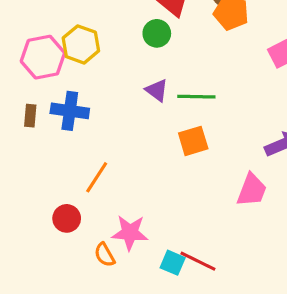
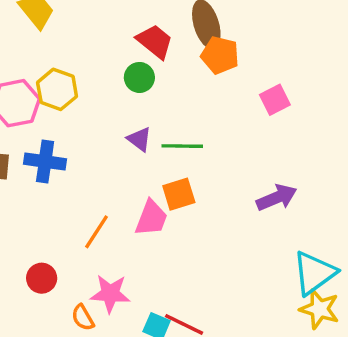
orange line: (97, 177) -> (97, 232), moved
pink trapezoid: (252, 190) -> (151, 218), moved

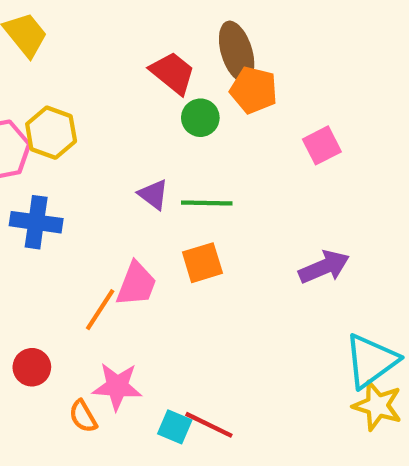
green circle: (139, 77) -> (200, 118), moved
pink trapezoid: (151, 218) -> (136, 284), moved

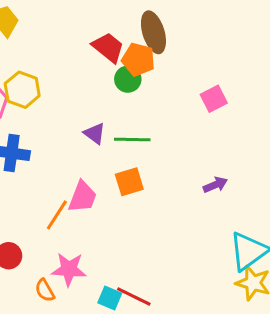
orange pentagon: (254, 90) -> (138, 59), moved
purple arrow: (324, 267) -> (215, 185), size x0.7

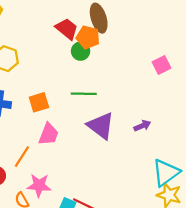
pink square: (214, 99) -> (162, 65), moved
purple triangle: (95, 133) -> (101, 126), moved, size x1.8
orange square: (129, 182) -> (39, 102), moved
orange line: (57, 215) -> (22, 157), moved

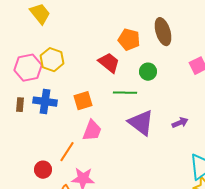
brown ellipse: (99, 18) -> (163, 32), moved
red trapezoid: (67, 29) -> (109, 63), moved
green circle: (81, 51) -> (148, 72), moved

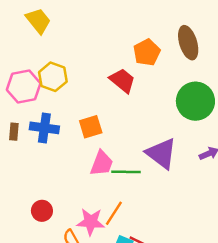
orange pentagon: (129, 40) -> (147, 52), turned 30
green circle: (148, 72) -> (195, 101), moved, size x1.8
green line: (125, 93) -> (126, 172), moved
orange line: (67, 152) -> (114, 213), moved

